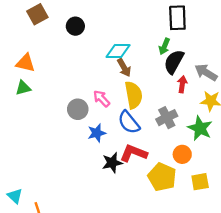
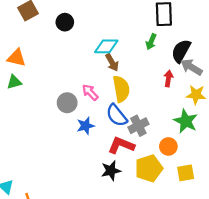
black semicircle: (174, 62) -> (181, 51), moved
gray cross: (167, 118) -> (138, 126), moved
black star: (112, 163) -> (111, 171), moved
yellow pentagon: (162, 177) -> (149, 168), turned 30

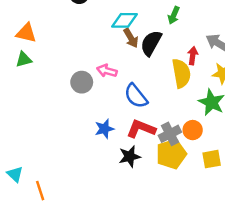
black semicircle: (181, 51) -> (151, 43), moved
yellow semicircle: (121, 89) -> (181, 73), moved
pink arrow: (90, 92) -> (107, 71), turned -30
blue star: (86, 126) -> (104, 129), moved
gray cross: (138, 126) -> (170, 134), moved

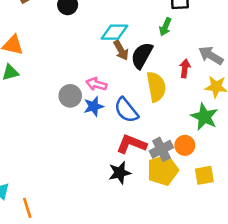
yellow semicircle: (181, 73) -> (156, 87), moved
blue star: (104, 129) -> (94, 106), moved

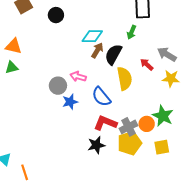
brown arrow: (121, 50) -> (97, 50), turned -119
red arrow: (185, 69) -> (147, 64), turned -56
blue star: (94, 106) -> (70, 102), moved
green star: (204, 117) -> (163, 116), moved

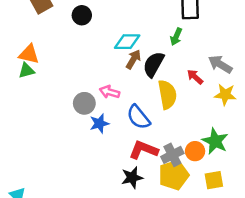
green triangle: (12, 67) -> (26, 71), moved

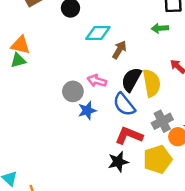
green arrow: (176, 37) -> (160, 28), turned 63
cyan diamond: (127, 42) -> (98, 33), moved
black semicircle: (154, 64) -> (131, 80), moved
gray cross: (172, 155) -> (162, 121), moved

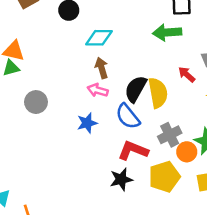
green arrow: (160, 28) -> (167, 33), size x1.5
brown arrow: (119, 50) -> (102, 68), moved, turned -48
gray circle: (73, 91) -> (36, 102), moved

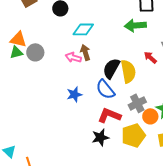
pink arrow: (98, 90) -> (73, 57), moved
gray circle: (36, 102) -> (35, 52), moved

